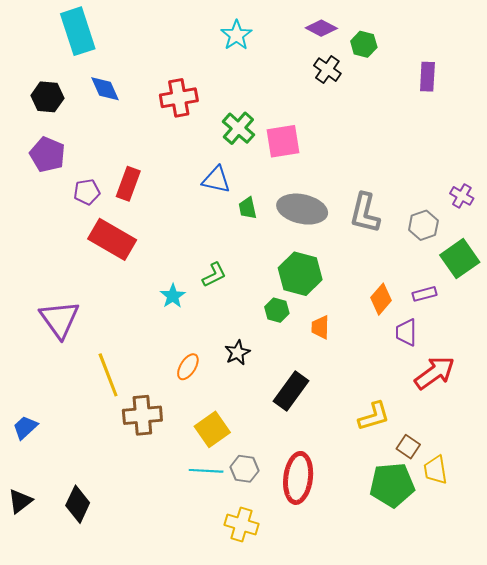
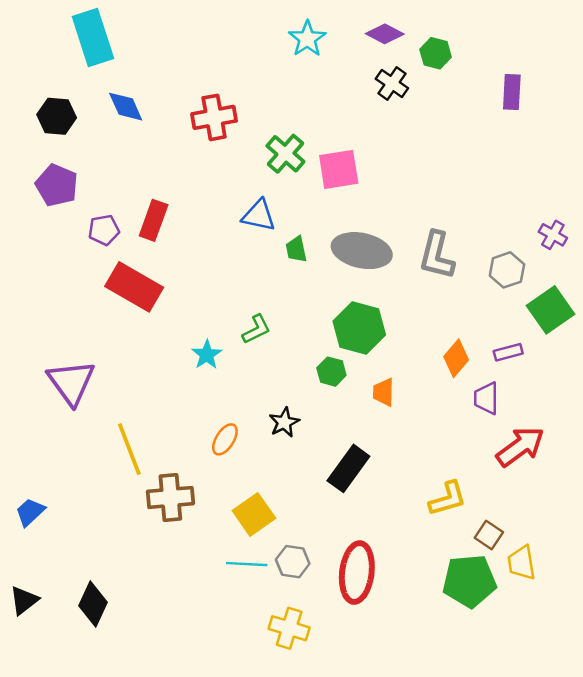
cyan star: (236, 35) -> (307, 39), moved

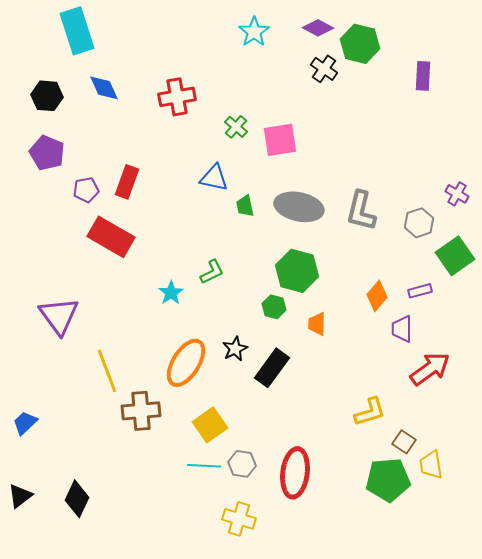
green hexagon: (436, 53) -> (360, 44), size x1.5
green cross: (285, 154) -> (236, 127), size x0.7
orange ellipse: (225, 439) -> (186, 363), size x1.8
black rectangle: (348, 468) -> (272, 368), moved

